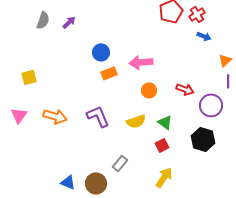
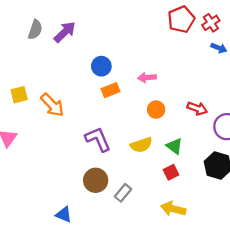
purple arrow: (69, 22) -> (65, 32), size x1.5
pink arrow: (141, 62) -> (147, 78), size x0.7
orange arrow: (55, 116) -> (52, 105), moved, turned 30
yellow arrow: (164, 177) -> (173, 209), turned -110
brown circle: (96, 183) -> (96, 180), moved

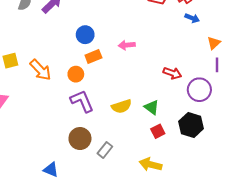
orange circle: (156, 110) -> (76, 74), moved
red square: (171, 172) -> (158, 131), moved

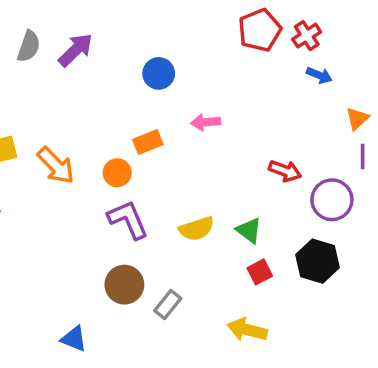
blue circle: (85, 35) -> (159, 73), moved

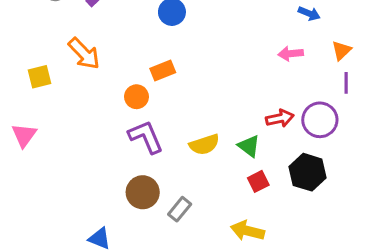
pink arrow: (206, 122) -> (291, 54), moved
orange arrow: (56, 165) -> (84, 54), moved
red arrow: (285, 171) -> (280, 118), moved, turned -32

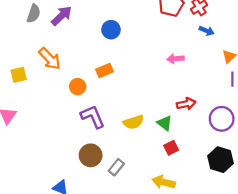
pink arrow: (291, 54) -> (175, 59), moved
orange circle: (137, 97) -> (78, 87), moved
purple circle: (320, 120) -> (222, 119), moved
black hexagon: (308, 172) -> (221, 160), moved

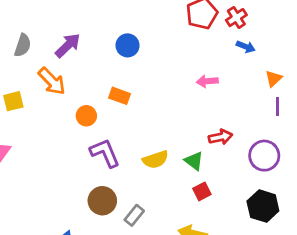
gray semicircle: (34, 14) -> (23, 45), moved
purple arrow: (62, 16) -> (68, 45), moved
orange rectangle: (105, 70) -> (120, 96), turned 42

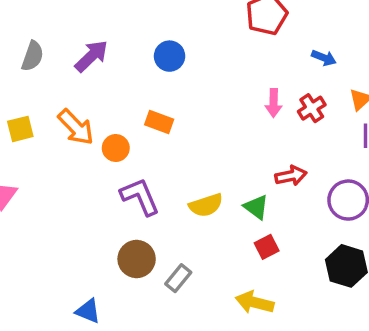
red cross: (236, 18) -> (312, 108), moved
orange arrow: (52, 81) -> (76, 127), moved
pink arrow: (207, 81) -> (274, 103), turned -84

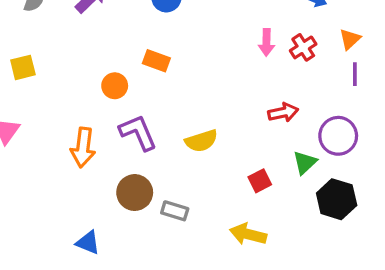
orange arrow: (76, 127) -> (83, 147), moved, turned 51
green triangle: (256, 207) -> (305, 162), moved, turned 40
gray rectangle: (178, 278) -> (175, 211), turned 68

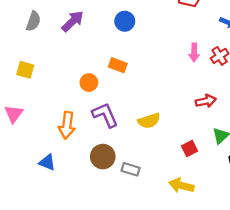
yellow square: (23, 67) -> (25, 70), turned 30
blue triangle: (88, 243) -> (47, 162), moved

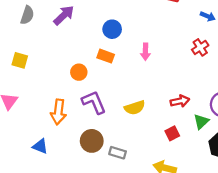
blue circle: (125, 21) -> (112, 29), moved
pink arrow: (194, 52) -> (145, 52), moved
red arrow: (206, 101) -> (180, 101), moved

